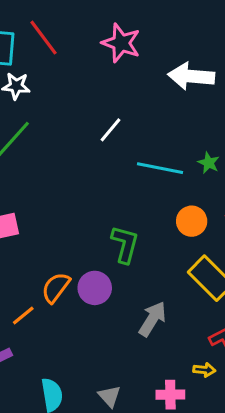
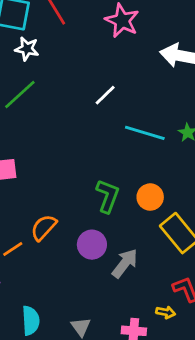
orange circle: (192, 221) -> (150, 197), moved
purple circle: (95, 288) -> (92, 245), moved

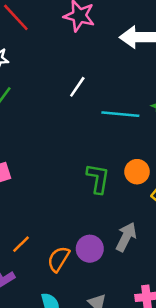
orange semicircle: (44, 228) -> (59, 259), moved
purple circle: (92, 245) -> (90, 249), moved

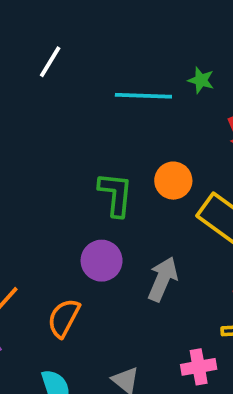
white line: (77, 87) -> (50, 62), moved
purple circle: (90, 249) -> (102, 261), moved

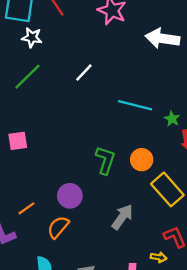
green star: (201, 80) -> (172, 119), moved
purple circle: (102, 261) -> (70, 196), moved

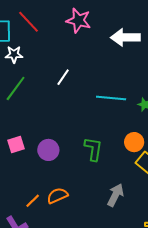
orange circle: (142, 160) -> (134, 142), moved
purple circle: (70, 196) -> (48, 150), moved
orange semicircle: (58, 227) -> (57, 196), moved, turned 35

